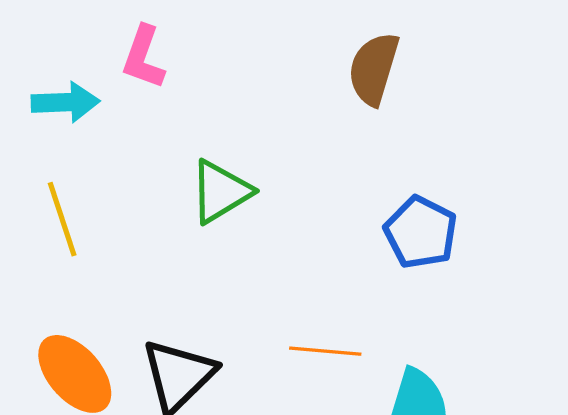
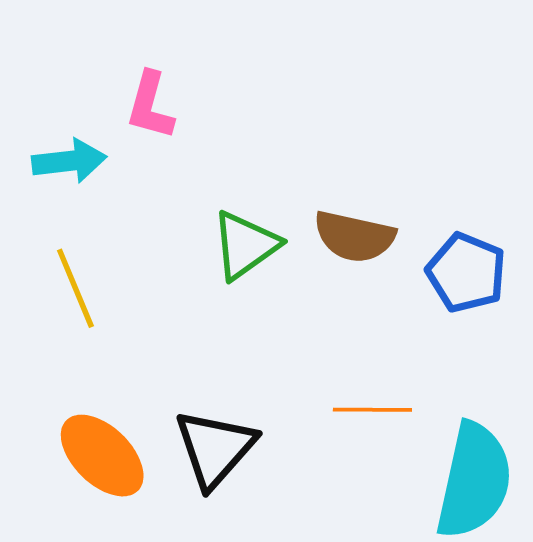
brown semicircle: (374, 69) -> (354, 237), moved, turned -90

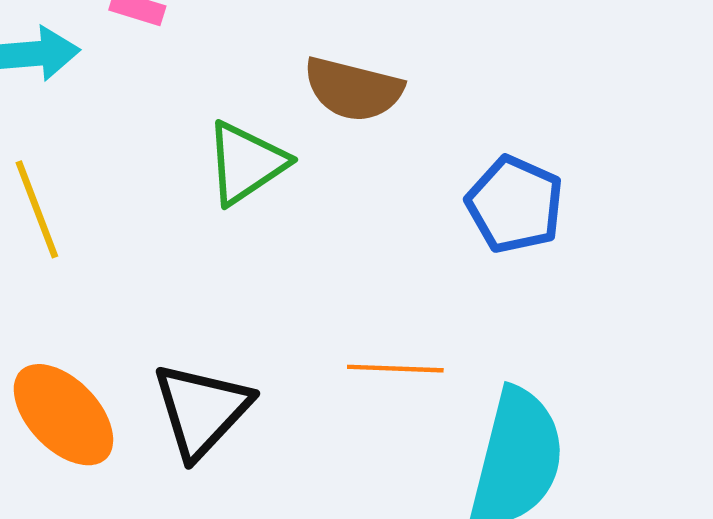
brown semicircle: (354, 237) -> (353, 89), moved

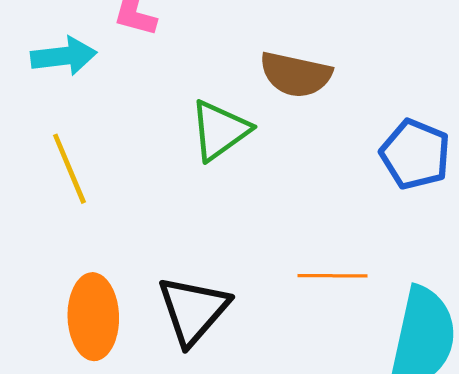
orange ellipse: (63, 415) -> (93, 317), turned 44

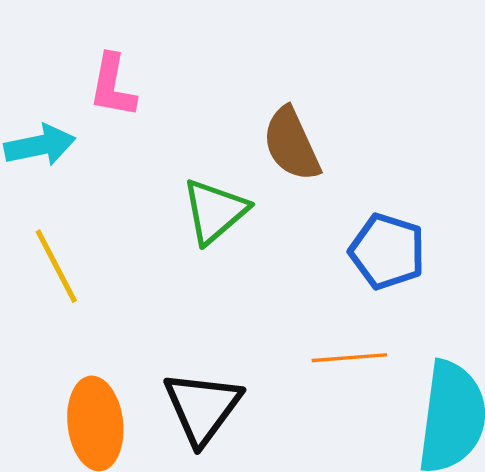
brown semicircle: (296, 75) -> (291, 144), turned 58
blue pentagon: (415, 154) -> (387, 251), moved

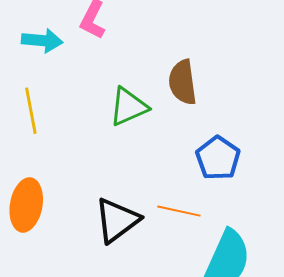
black triangle: (202, 407) -> (117, 220), moved

